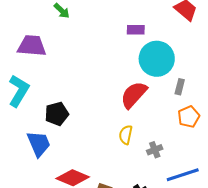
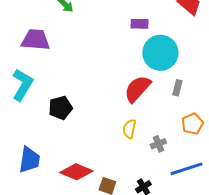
gray rectangle: (180, 87) -> (177, 88), moved
orange pentagon: (189, 117) -> (192, 124), moved
blue trapezoid: (39, 144) -> (29, 160), moved, turned 32

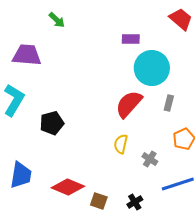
gray cross: (158, 144) -> (150, 159), turned -35

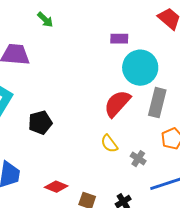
gray rectangle: (169, 103) -> (157, 103), size x1.8
yellow semicircle: (121, 144) -> (109, 144), turned -48
red diamond: (68, 187) -> (56, 187), size x0.7

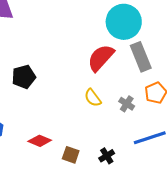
gray rectangle: (157, 103) -> (141, 57), turned -36
gray cross: (138, 159) -> (127, 104), moved

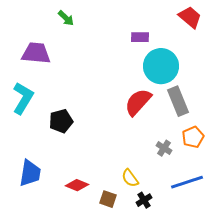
yellow semicircle: (93, 98) -> (130, 178), moved

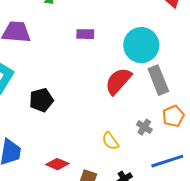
purple rectangle: (140, 37) -> (85, 34), moved
yellow semicircle: (130, 178) -> (110, 141), moved

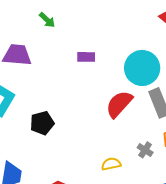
yellow semicircle: (110, 141) -> (111, 164), turned 114

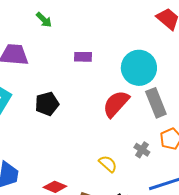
black pentagon: (42, 123) -> (47, 104), moved
yellow semicircle: (111, 164) -> (108, 164), turned 54

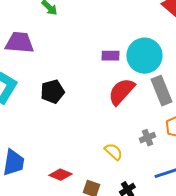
purple rectangle: (83, 57) -> (110, 56), moved
gray cross: (142, 150) -> (147, 138), turned 35

